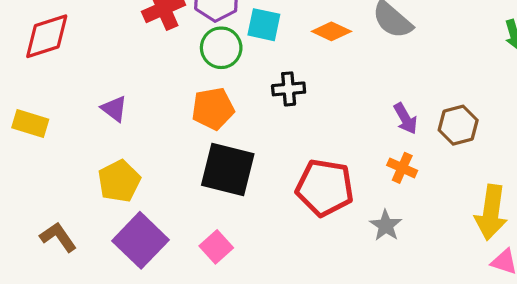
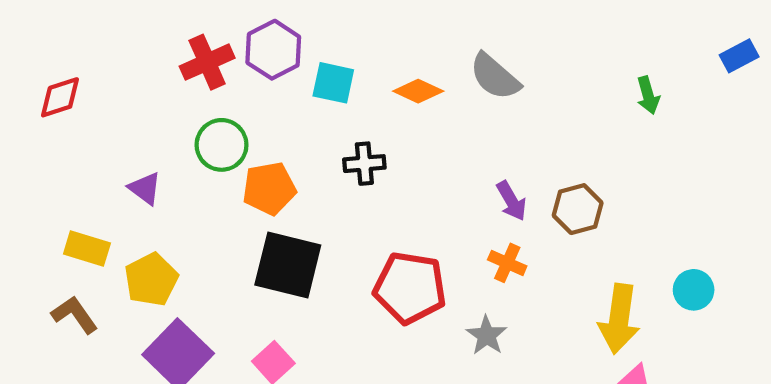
red diamond: (47, 36) -> (60, 97), size x0.7
green circle: (221, 48) -> (222, 145), moved
yellow rectangle: (30, 123) -> (87, 248), moved
brown L-shape: (58, 237) -> (75, 315), moved

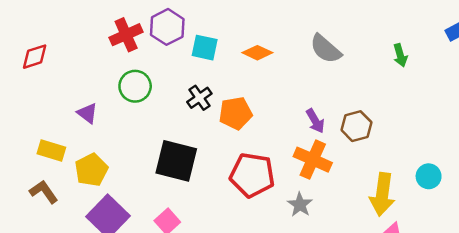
gray semicircle: (495, 77) -> (326, 49), moved
black cross: (364, 164) -> (199, 98), moved, turned -30
orange pentagon: (269, 188) -> (235, 113), moved
orange cross: (507, 263) -> (313, 160), size x1.6

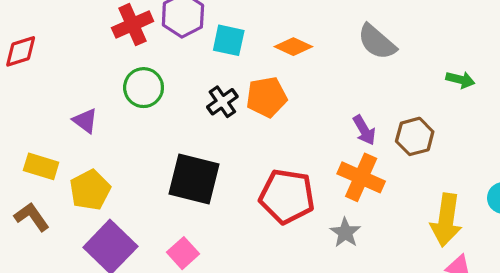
green arrow: (400, 55) -> (460, 80), moved, turned -60
orange pentagon: (235, 113) -> (266, 97), moved

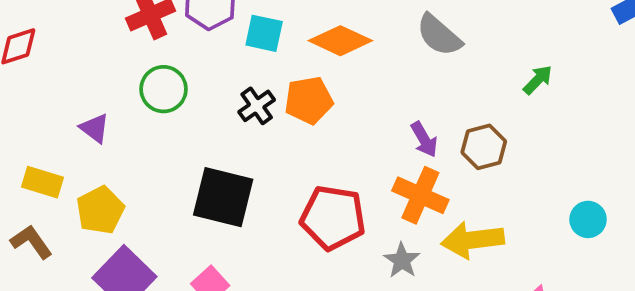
orange diamond: (293, 47) -> (340, 41), size x1.4
green arrow: (460, 80) -> (538, 80), turned -60
yellow arrow: (446, 220) -> (473, 240), moved, turned 75

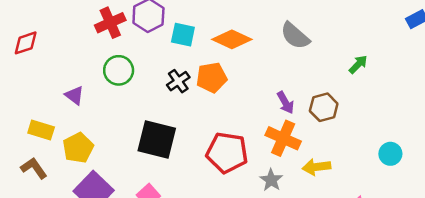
yellow arrow: (473, 240) -> (316, 167), size x0.7

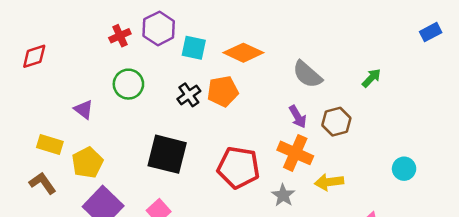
red cross: (110, 23) -> (120, 36), size x0.7
gray semicircle: (295, 36) -> (307, 74), moved

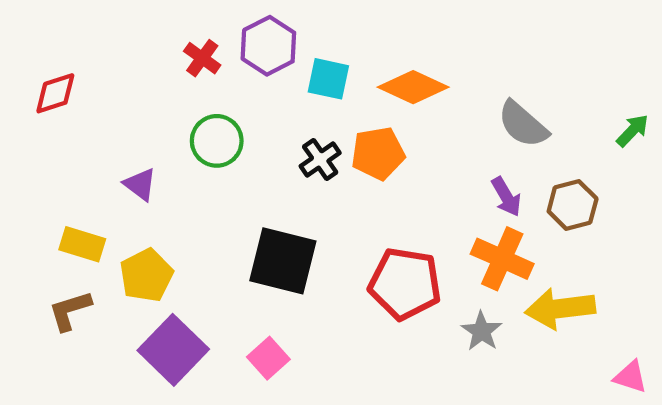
red cross: (120, 36) -> (202, 58), turned -30
yellow arrow: (329, 182) -> (560, 308), size x1.4
brown L-shape: (43, 183) -> (70, 311), turned -72

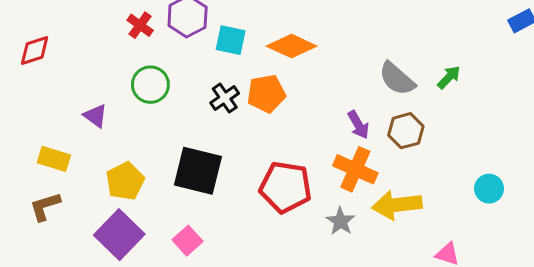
gray semicircle: (523, 124) -> (397, 79), moved
yellow pentagon: (146, 275) -> (125, 181), moved

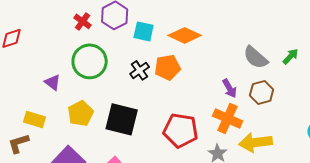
green circle: (150, 85) -> (90, 61), size x1.4
yellow rectangle: (54, 159) -> (35, 119), moved
yellow pentagon: (125, 181) -> (81, 113), moved

